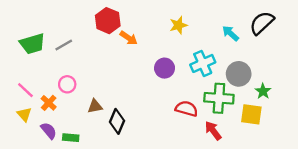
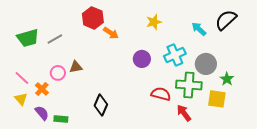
brown triangle: (95, 106) -> (76, 67), moved

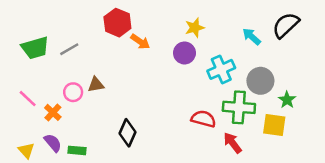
purple circle: (142, 59) -> (184, 53), moved
yellow triangle: (21, 99) -> (26, 150), moved

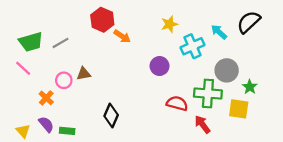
purple circle: (184, 53) -> (160, 66), moved
cyan cross: (221, 69) -> (193, 46), moved
pink line: (28, 99) -> (23, 68), moved

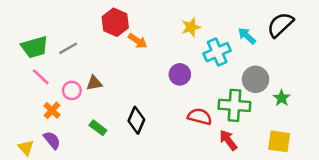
pink line: (23, 68) -> (41, 77), moved
yellow square: (239, 109) -> (279, 141), moved
black diamond: (111, 116) -> (136, 120), moved
green rectangle: (67, 131) -> (98, 128), moved, turned 32

